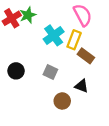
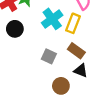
brown rectangle: (86, 56) -> (76, 51), moved
black circle: (16, 71) -> (15, 29), moved

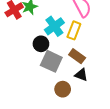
black circle: (15, 29) -> (41, 44), moved
gray square: (49, 56) -> (51, 61), size x1.5

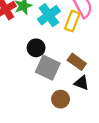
cyan cross: (54, 26) -> (49, 15), moved
yellow rectangle: (74, 30) -> (72, 21), moved

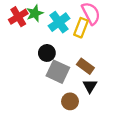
black triangle: (82, 83) -> (90, 86), turned 40

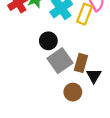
brown rectangle: (85, 66) -> (81, 63), moved, turned 70
gray square: (58, 72) -> (60, 61), turned 30

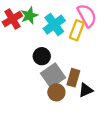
black triangle: (94, 76) -> (86, 90), turned 35
brown circle: (73, 92) -> (56, 92), moved

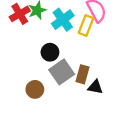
black triangle: (86, 90) -> (95, 87), turned 35
brown circle: (56, 92) -> (35, 89), moved

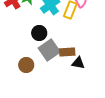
brown rectangle: (82, 74) -> (67, 52), turned 70

